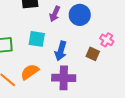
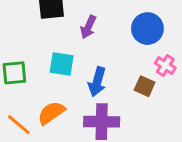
blue circle: (80, 15) -> (147, 29), moved

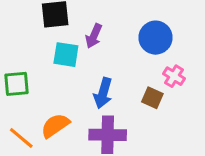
cyan square: (62, 64) -> (66, 55), moved

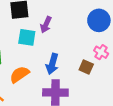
blue circle: (156, 38) -> (99, 20), moved
orange semicircle: (55, 126) -> (19, 74), moved

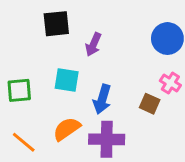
cyan square: (27, 37) -> (67, 80), moved
orange semicircle: (19, 74) -> (67, 129), moved

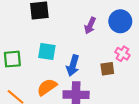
purple arrow: (93, 44) -> (90, 26), moved
brown square: (150, 104) -> (107, 69), turned -32

